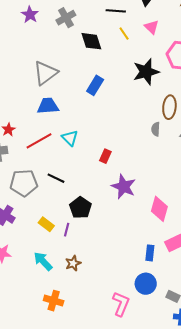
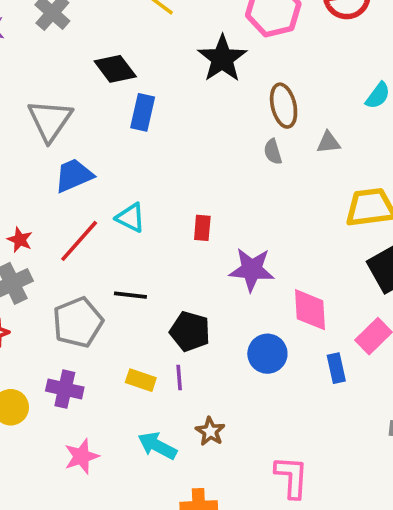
black diamond: (91, 41) -> (115, 69), moved
pink diamond: (159, 209) -> (310, 310), moved
blue circle: (146, 284) -> (267, 354), moved
pink L-shape: (121, 304) -> (292, 477), moved

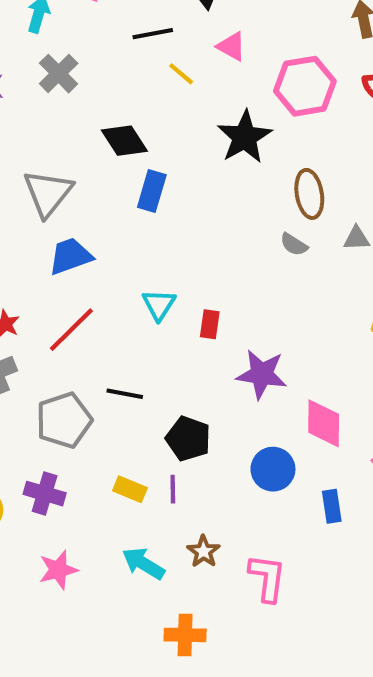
gray semicircle: (273, 152) -> (294, 244), turned -45
cyan triangle: (131, 218) -> (159, 305), moved, turned 32
blue rectangle: (336, 368) -> (332, 506), moved
pink L-shape: (292, 477) -> (267, 578), moved

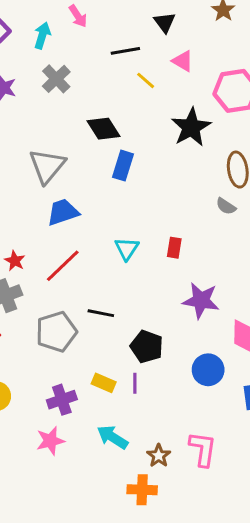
red rectangle: (210, 324) -> (174, 248), moved
purple cross: (45, 494) -> (62, 400), moved, turned -36
brown star: (203, 551) -> (159, 456), moved

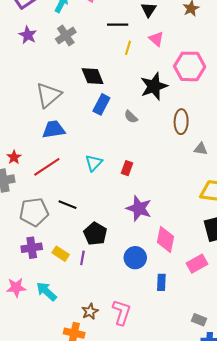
yellow line: (146, 80) -> (128, 48), turned 56
gray semicircle: (226, 206) -> (131, 117), moved
purple cross: (62, 400) -> (32, 248), moved
cyan arrow: (113, 437) -> (46, 291), moved

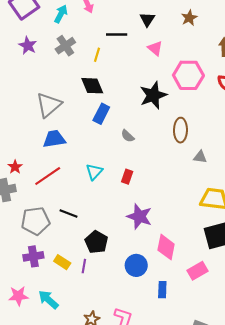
yellow line: (128, 48) -> (97, 55), moved
gray semicircle: (131, 117) -> (128, 136), moved

